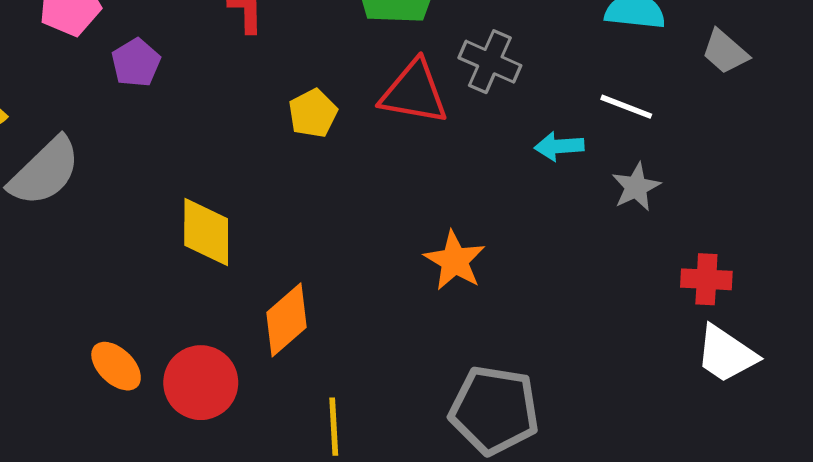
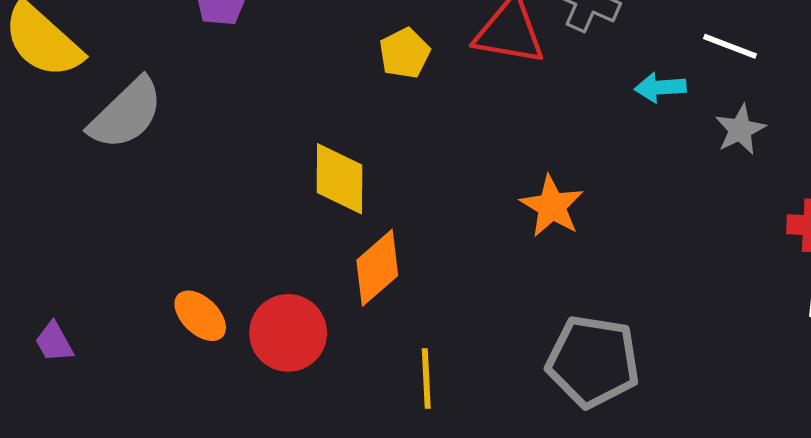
yellow diamond: (206, 232) -> (339, 179), moved

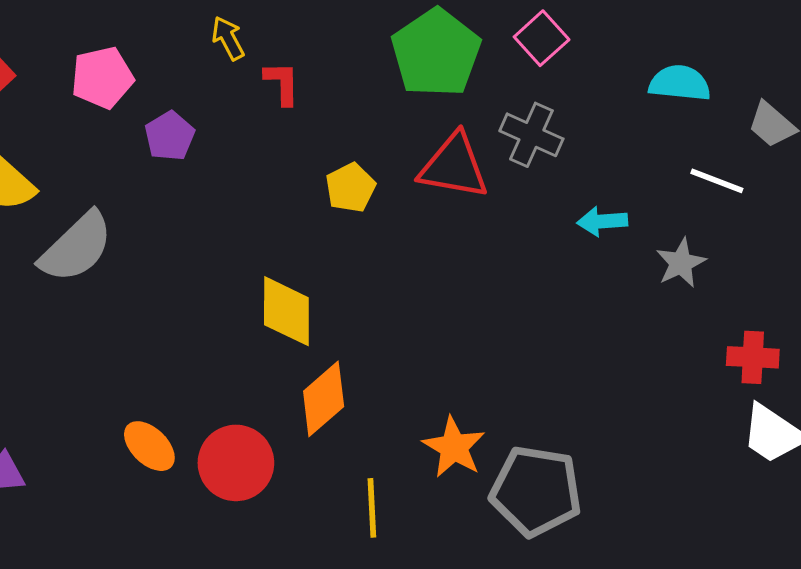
white line: (730, 46) -> (717, 181), moved
orange star: (552, 206) -> (454, 447), moved

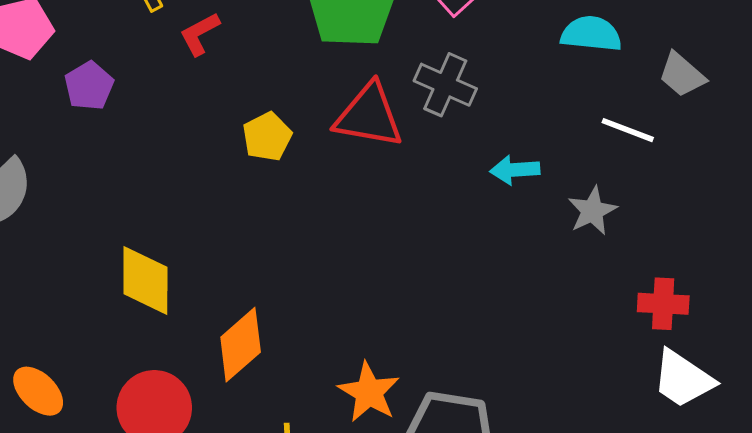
red L-shape: (282, 83) -> (200, 34), turned -117
yellow diamond: (286, 311) -> (145, 281), moved
orange ellipse: (149, 446) -> (38, 391), moved

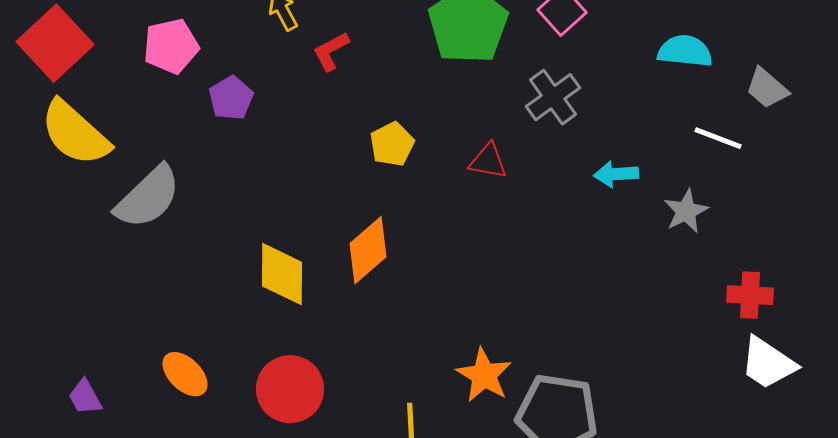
gray cross: (445, 85) -> (553, 97), turned 30
red triangle: (369, 116) -> (488, 161), moved, size x0.6
orange diamond: (241, 345) -> (368, 250), moved

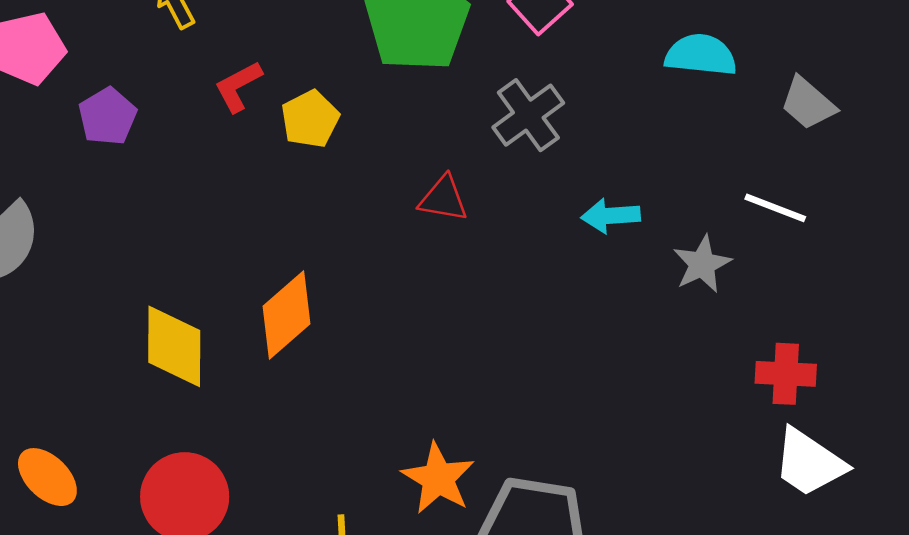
red L-shape: (331, 51) -> (238, 86), moved
white line: (718, 138) -> (775, 208), moved
yellow pentagon: (392, 144) -> (310, 119), moved

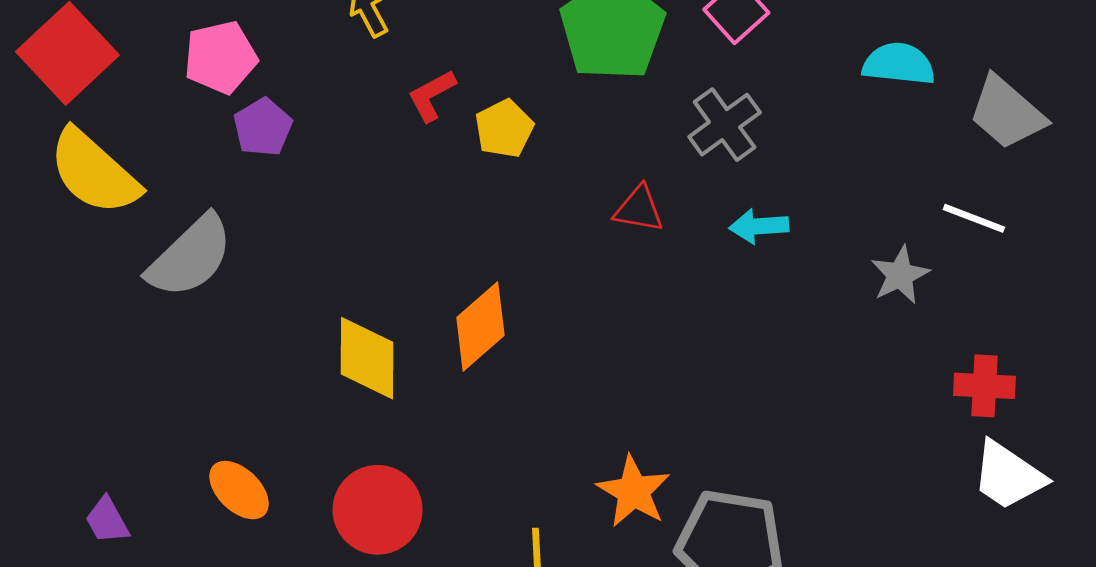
gray trapezoid: (808, 103) -> (1007, 113), size x1.4
purple pentagon: (108, 116) -> (263, 127), moved
cyan arrow: (611, 216) -> (759, 226), moved

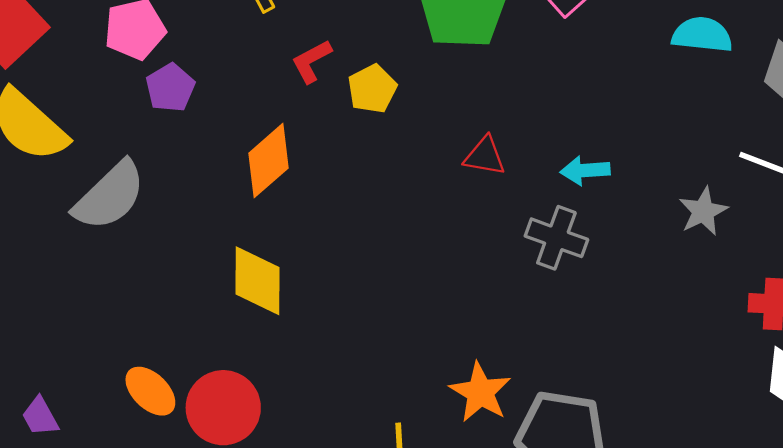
gray cross: (725, 125) -> (556, 238), moved, turned -34
orange diamond: (480, 326) -> (268, 161), moved
red circle: (378, 510) -> (223, 408), moved

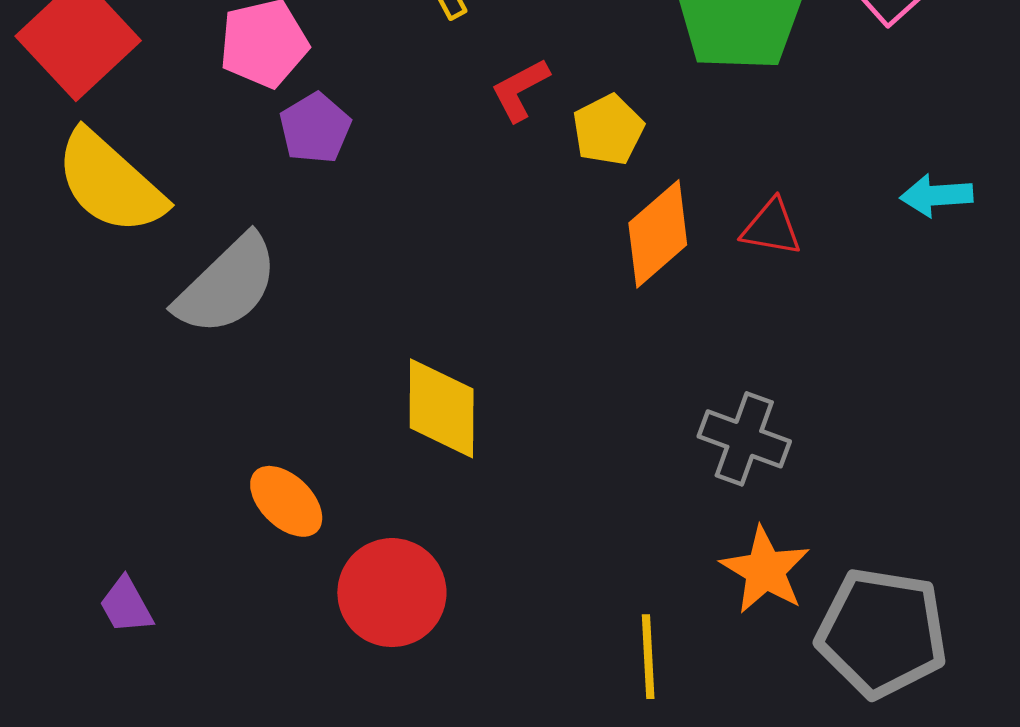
orange diamond: (268, 161) -> (658, 234), moved
cyan arrow: (585, 170) -> (936, 195), moved
gray cross: (556, 238) -> (744, 439), moved
orange ellipse: (150, 391) -> (286, 501), moved

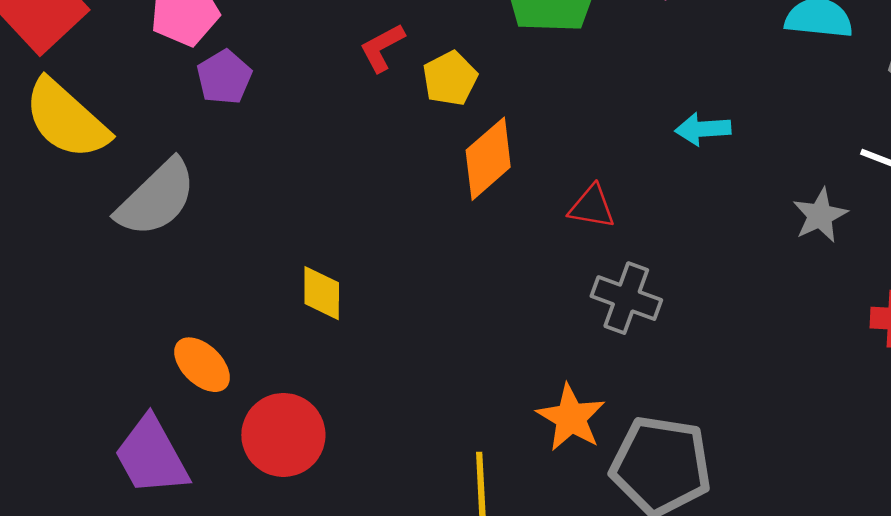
red triangle: (771, 227) -> (592, 207), moved
yellow diamond: (442, 408) -> (322, 293), size x0.7
gray cross: (744, 439) -> (626, 298), moved
purple trapezoid: (126, 605) -> (151, 456), moved, size x1.8

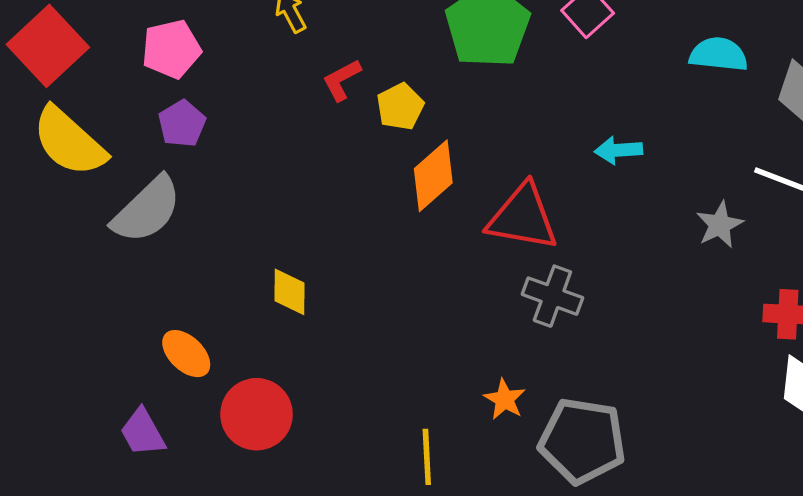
purple pentagon: (224, 77) -> (182, 124), moved
red triangle: (592, 207) -> (523, 217), size x1.8
orange star: (571, 418) -> (505, 399), size x0.7
purple trapezoid: (151, 456) -> (143, 432), size x0.7

